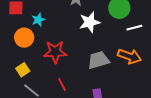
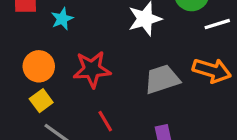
orange circle: (24, 38) -> (39, 66), moved

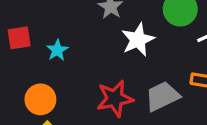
red star: (92, 69) -> (115, 99), moved

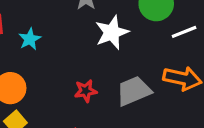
red star: (115, 99) -> (86, 91), size x0.6

